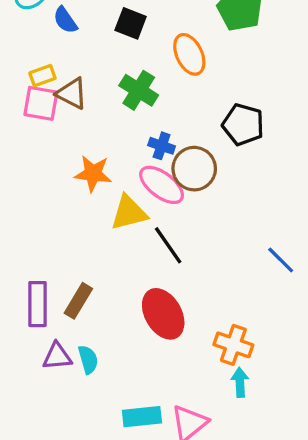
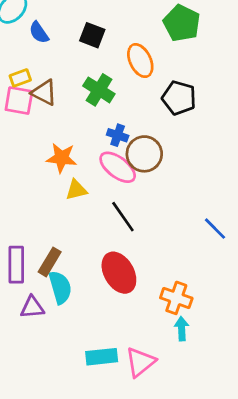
black pentagon: (243, 125) -> (179, 98), moved
yellow triangle: (129, 213) -> (76, 190), moved, size x0.7
cyan semicircle: (88, 360) -> (60, 287), moved, size x1.4

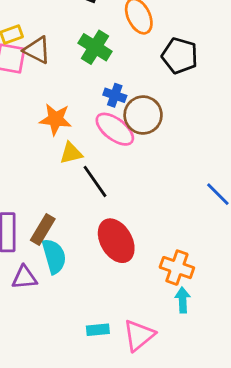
black line: (123, 217) -> (95, 181), moved
cyan rectangle: (102, 357) -> (98, 330), size x0.7

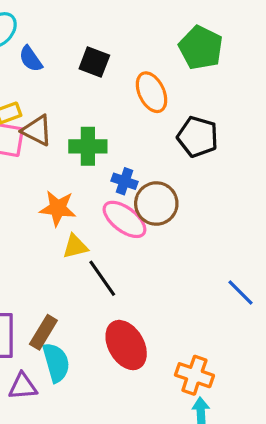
green cross: (95, 47) -> (88, 146), moved, turned -32

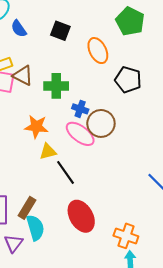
purple triangle: (23, 386) -> (13, 243), turned -48

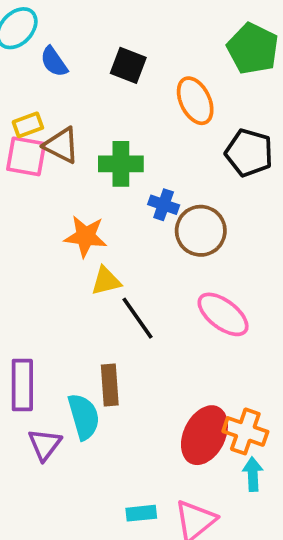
pink ellipse: (80, 134) -> (223, 314), moved
brown rectangle: (27, 208) -> (110, 385), moved, turned -35
red ellipse: (81, 216) -> (204, 435), moved, turned 56

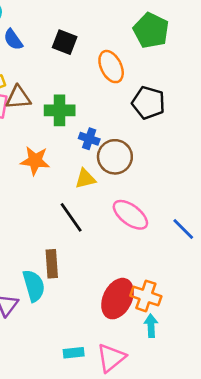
brown triangle: (61, 145) -> (18, 98), turned -32
yellow triangle: (106, 281) -> (85, 179), moved

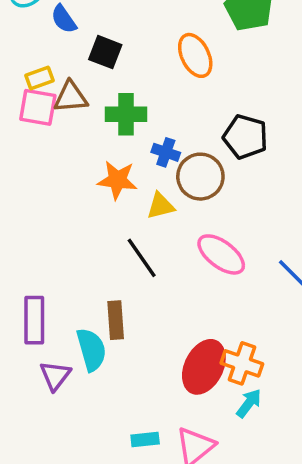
black square: (65, 42) -> (105, 52), moved
black pentagon: (148, 103) -> (245, 137), moved
orange star: (35, 161) -> (117, 180), moved
cyan arrow: (151, 326) -> (249, 403), turned 40

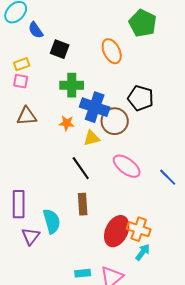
brown triangle: (71, 97) -> (27, 116), moved
pink square: (38, 107) -> (21, 81), size x0.7
blue cross: (166, 152) -> (95, 107), size x1.8
orange star: (117, 180) -> (67, 123), size x0.7
brown rectangle: (116, 320) -> (83, 204), moved

